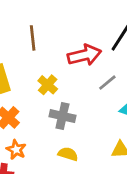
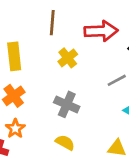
red arrow: (84, 55) -> (101, 31), moved
yellow cross: (48, 85) -> (68, 58), moved

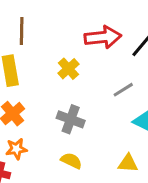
brown line: (52, 23) -> (22, 31), moved
orange star: (15, 129) -> (16, 149), turned 30

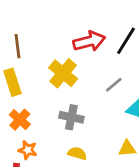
yellow cross: (68, 69) -> (63, 73), size x1.5
orange star: (16, 149) -> (28, 150), turned 30

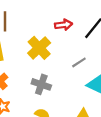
red arrow: (89, 41) -> (64, 25), size x0.7

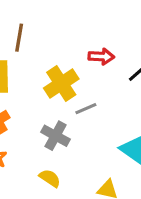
gray line: (79, 62) -> (86, 109), moved

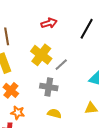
red arrow: (101, 57) -> (49, 23), moved

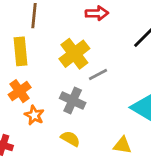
orange star: (18, 113) -> (34, 115), moved

